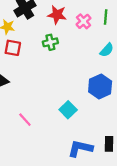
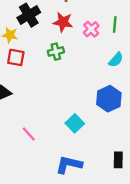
blue L-shape: (80, 148) -> (69, 165), moved

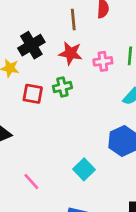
pink cross: (91, 29) -> (103, 61), turned 35
red square: (16, 57) -> (33, 94), moved

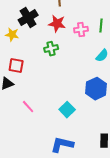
red square: (33, 94) -> (16, 66), moved
pink line: (31, 182) -> (28, 107), moved

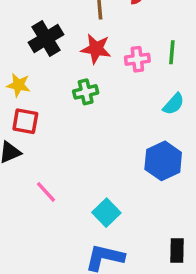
yellow star: (12, 35) -> (18, 85), moved
cyan square: (67, 110) -> (106, 213), moved

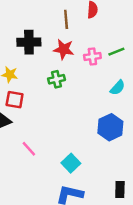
black cross: (46, 38) -> (29, 42), turned 30
green line: (172, 52) -> (116, 52), turned 63

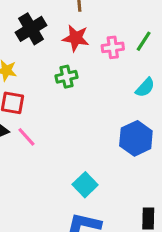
black cross: (29, 42) -> (31, 29), turned -30
green line: (116, 52) -> (144, 41), turned -35
pink line: (29, 149) -> (26, 137), moved

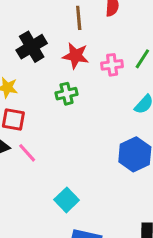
cyan square: (85, 185) -> (67, 200), moved

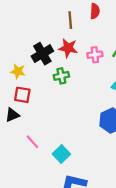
black cross: (32, 47) -> (42, 54), moved
pink line: (27, 153) -> (32, 142), moved

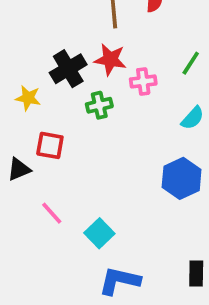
pink cross: (95, 55) -> (143, 81), moved
red square: (22, 95) -> (50, 145), moved

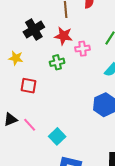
black cross: (68, 69) -> (34, 30), moved
black triangle: (19, 169) -> (11, 119), moved

